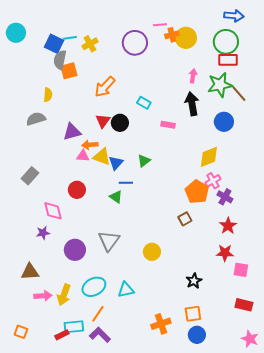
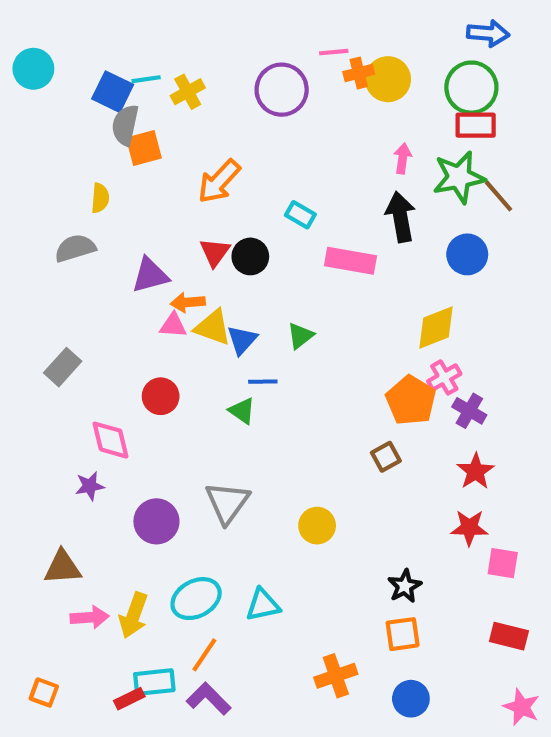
pink rectangle: (168, 125) -> (350, 261), size x1.6
orange square: (193, 314) -> (403, 634), moved

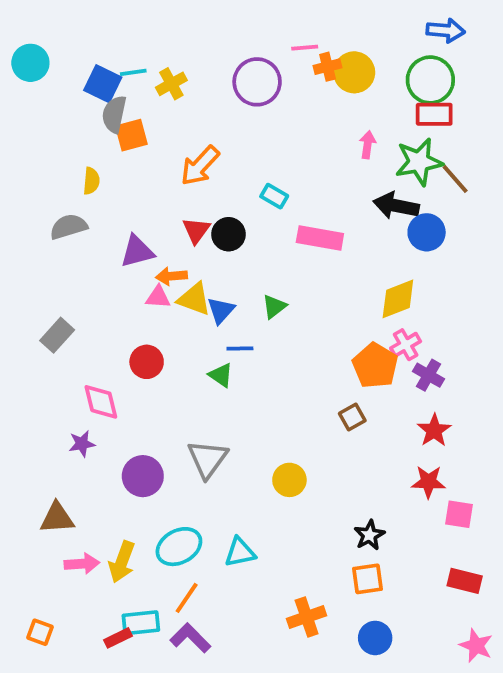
black arrow: (400, 217) -> (396, 206), moved, turned -69

